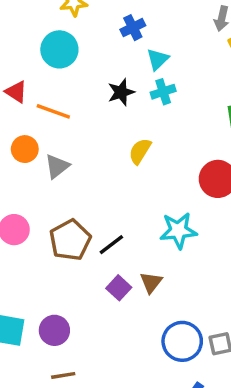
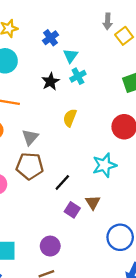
gray triangle: (57, 166) -> (30, 137), moved
brown pentagon: (70, 240) -> (30, 166), moved, turned -30
purple circle: (54, 330) -> (50, 246), moved

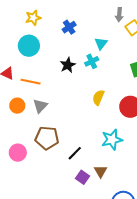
cyan triangle: (71, 56) -> (101, 43), moved
yellow semicircle: (70, 118) -> (98, 97), moved
gray triangle: (30, 137) -> (40, 106), moved

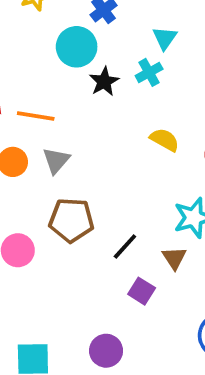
cyan circle: (29, 46) -> (77, 47), moved
yellow semicircle: (98, 97) -> (165, 140), turned 98
brown triangle: (101, 171) -> (174, 258), moved

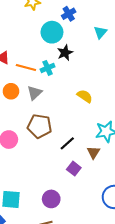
cyan cross: (149, 72) -> (48, 68), moved
yellow semicircle: (165, 140) -> (85, 96), moved

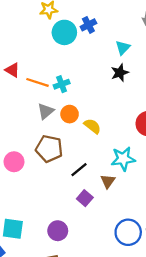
cyan circle: (52, 32) -> (64, 32), moved
black star: (65, 53) -> (120, 73), moved
orange circle: (11, 91) -> (70, 114), moved
yellow semicircle: (85, 96) -> (92, 126), moved

